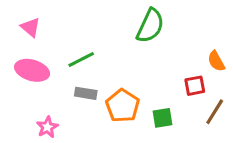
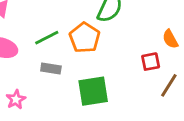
orange pentagon: (123, 106) -> (85, 38), moved
green square: (163, 118) -> (93, 91), moved, size x1.6

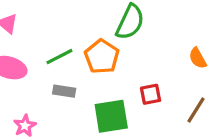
red square: (151, 62) -> (151, 94), moved

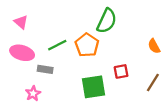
gray rectangle: (64, 91) -> (45, 69), moved

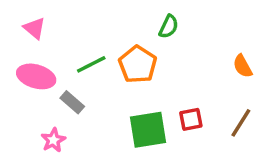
green semicircle: (107, 21) -> (169, 27), size x0.6
gray rectangle: (45, 69) -> (72, 102), turned 32
red square: (121, 71) -> (191, 119), moved

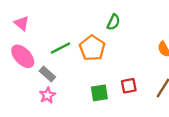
pink ellipse: (36, 76) -> (23, 56), turned 30
green square: (148, 130) -> (99, 93), size x0.7
pink star: (53, 140) -> (47, 95), moved

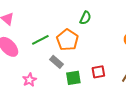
gray rectangle: (47, 74) -> (56, 62), moved

